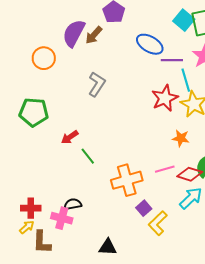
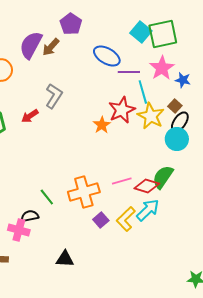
red arrow: (70, 137) -> (30, 116), moved
orange star: (181, 138) -> (102, 125), moved, turned 30
green line: (88, 156) -> (47, 197), moved
yellow L-shape: (158, 223) -> (126, 219), moved

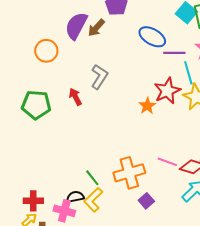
red arrow: (30, 116) -> (75, 97), turned 96
pink line: (122, 181) -> (167, 162), turned 36
yellow L-shape: (126, 219) -> (93, 200), moved

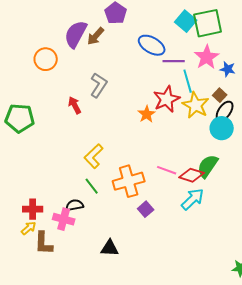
green pentagon: (36, 105) -> (20, 118), moved
yellow L-shape: (93, 200) -> (94, 156), moved

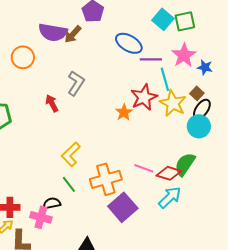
green square: (208, 23) -> (185, 21), size x0.7
purple semicircle: (76, 34) -> (53, 32), turned -108
purple square: (146, 209) -> (123, 207), size x1.8

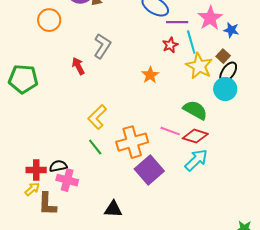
red star: (144, 97) -> (170, 45), moved, size x0.6
green semicircle: (185, 164) -> (195, 110), moved, turned 85
black semicircle: (52, 203) -> (58, 166), moved

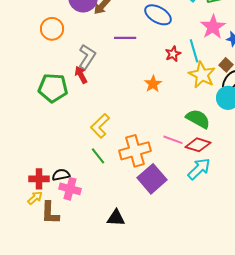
purple line: (177, 22) -> (125, 38), moved
gray L-shape: (102, 46) -> (87, 57), moved
green pentagon: (23, 79) -> (53, 88), moved

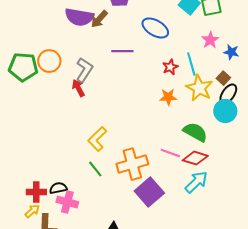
pink star: (213, 27) -> (210, 40), size x0.7
orange circle: (52, 29) -> (49, 61), moved
orange star: (153, 84) -> (168, 97), moved, turned 30
green pentagon: (53, 88) -> (23, 67), moved

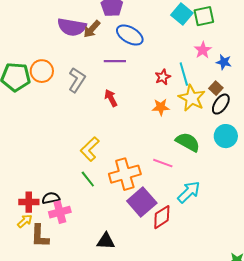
blue ellipse: (155, 28) -> (130, 35), moved
red arrow: (78, 88) -> (111, 98), moved
cyan circle: (225, 111) -> (226, 136), moved
red diamond: (195, 158) -> (162, 217), moved, turned -50
pink cross: (67, 202) -> (60, 212), turned -30

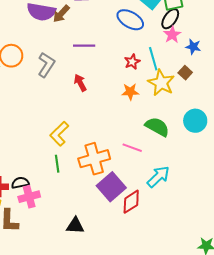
blue ellipse: (130, 35) -> (130, 20), moved
black ellipse: (221, 104) -> (170, 19), moved
green line: (88, 179) -> (57, 164), turned 30

